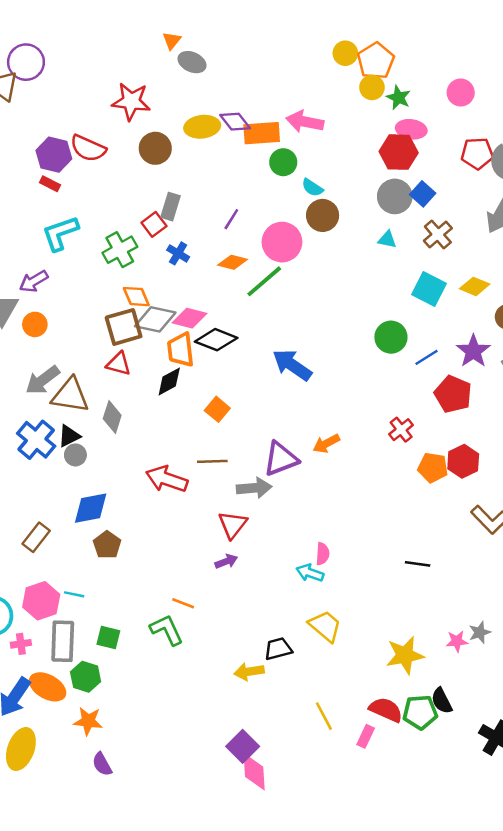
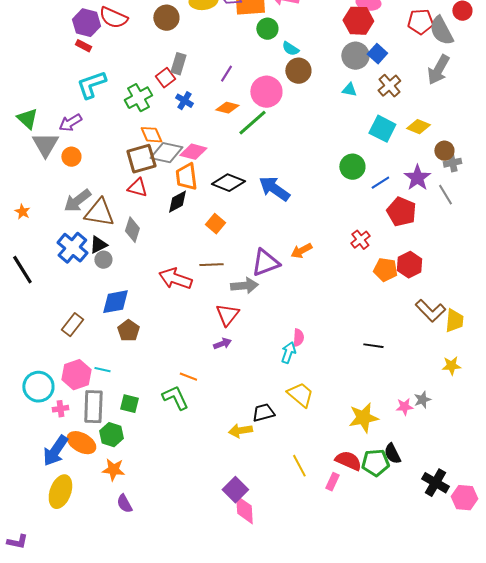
black diamond: (216, 340) -> (228, 183), moved
cyan arrow: (310, 573) -> (288, 353), turned 90

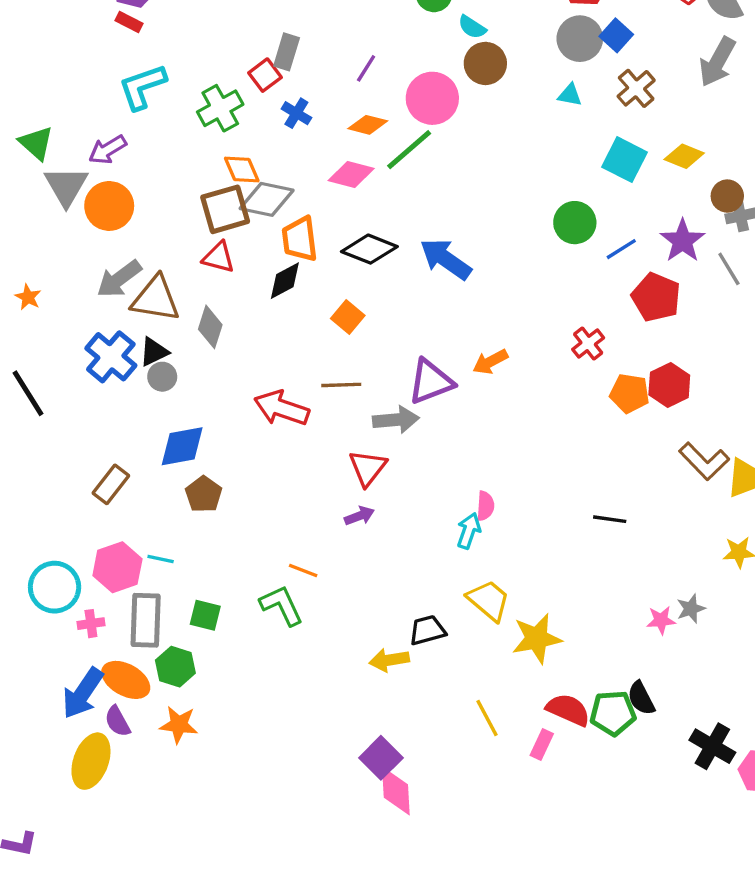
pink diamond: (193, 152) -> (351, 174), moved
orange circle: (71, 157) -> (109, 206), size x1.5
yellow star: (363, 418) -> (537, 638), moved
purple semicircle: (124, 504) -> (117, 721), moved

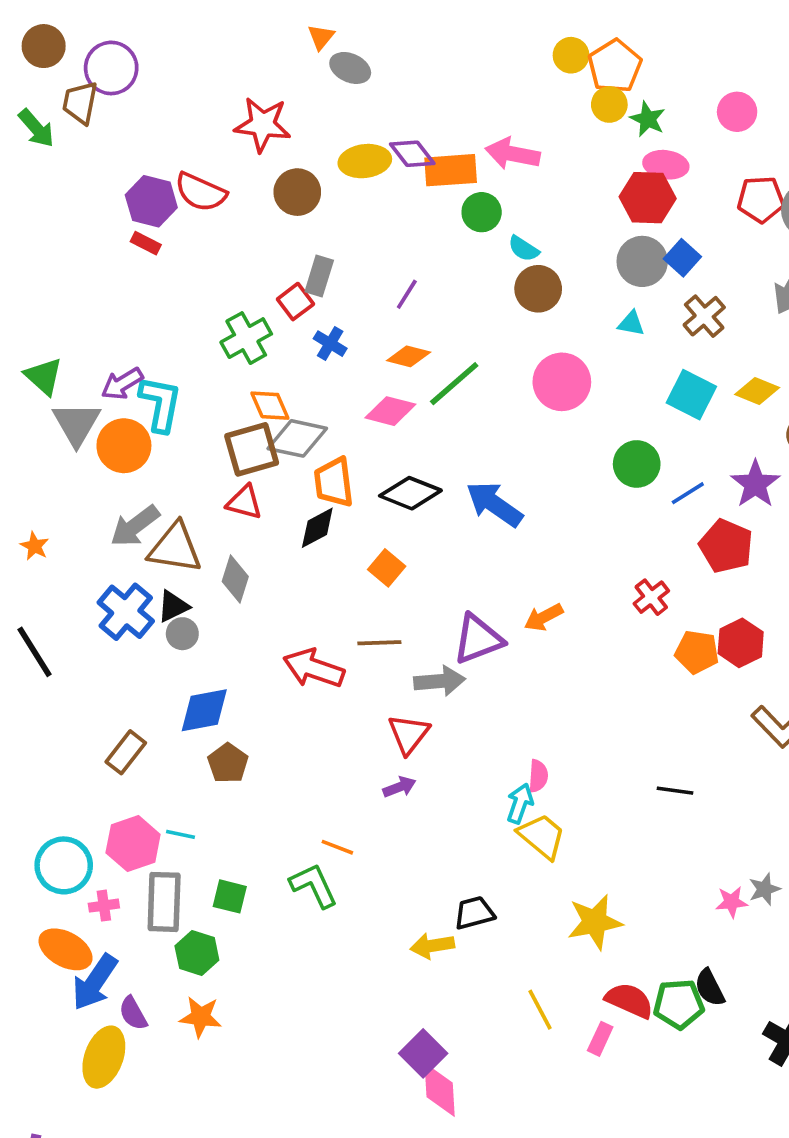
cyan L-shape: (142, 87) -> (160, 404), moved, turned 120
pink circle: (432, 98) -> (562, 382), moved
yellow trapezoid: (489, 600) -> (542, 836), moved
orange ellipse: (126, 680) -> (66, 949), moved

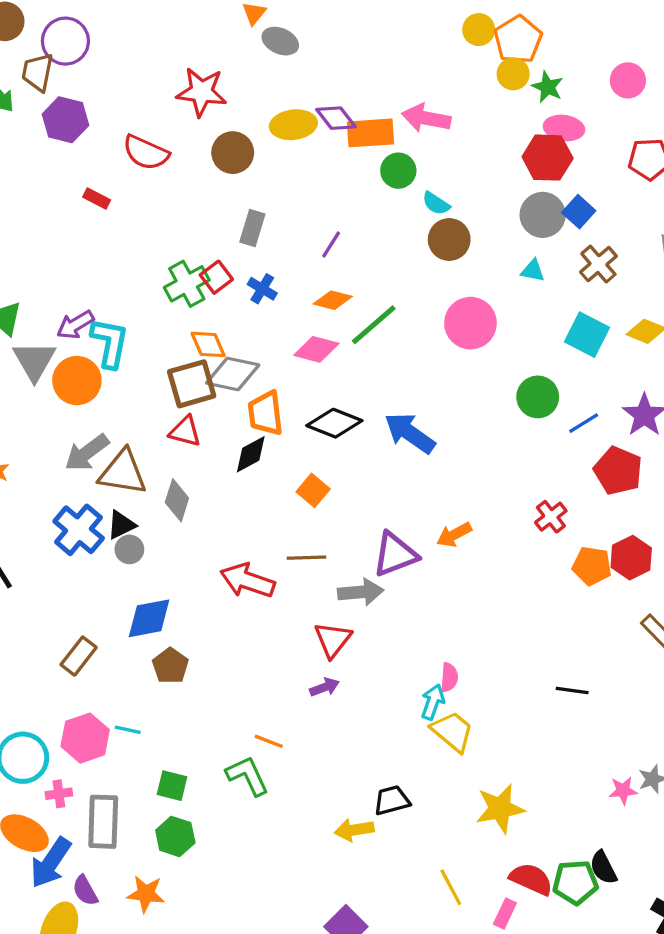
purple hexagon: (151, 201) -> (65, 120), moved
red square: (295, 302) -> (216, 277), moved
gray rectangle: (164, 902) -> (103, 822), moved
green hexagon: (197, 953) -> (175, 836), moved

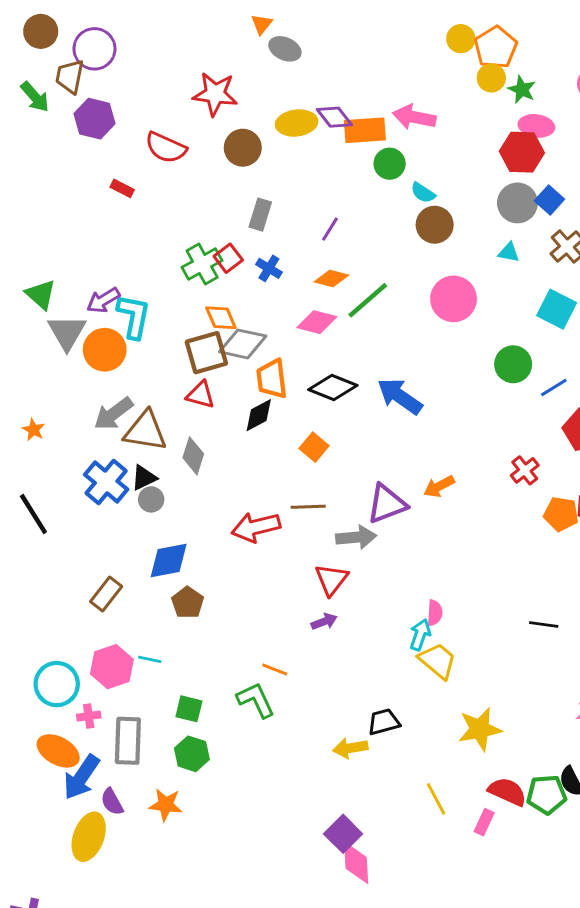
red arrow: (247, 581) -> (256, 527), turned -33

